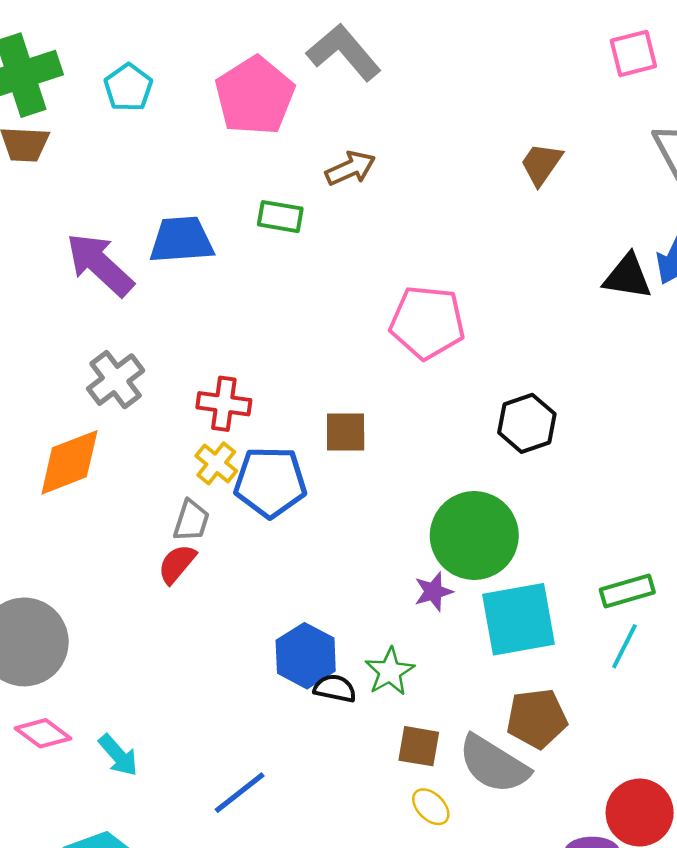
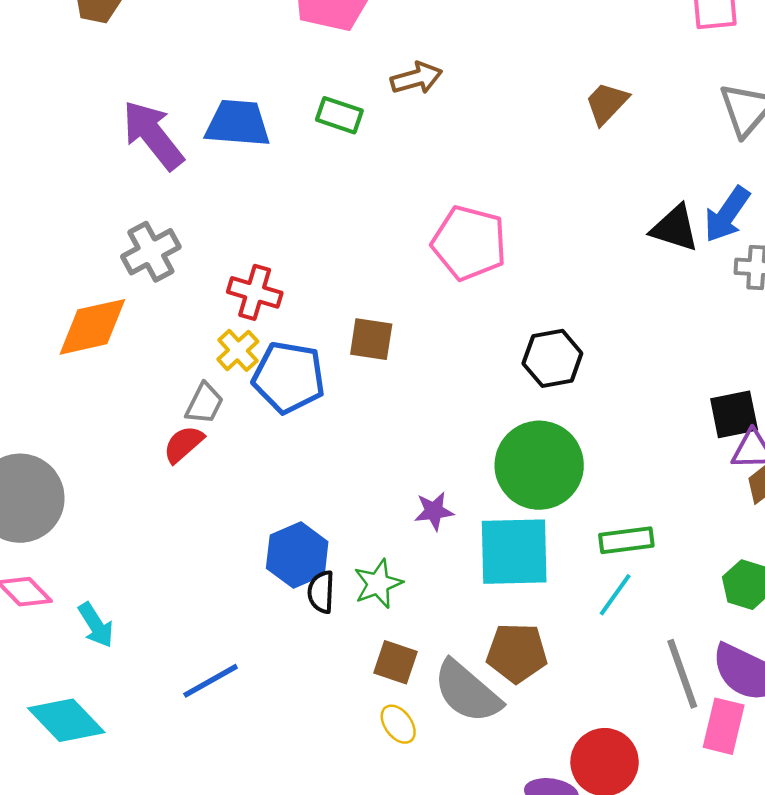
green circle: (474, 536) -> (539, 465), moved
black semicircle: (335, 688) -> (321, 592), turned -108

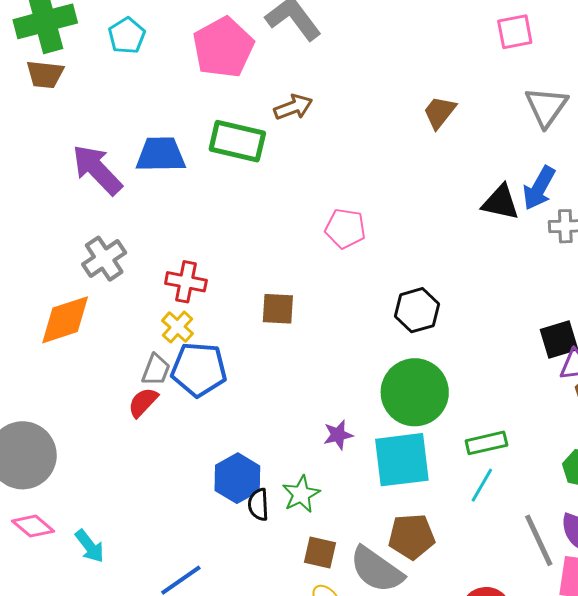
green rectangle: (339, 115) -> (237, 141), size x1.6
pink pentagon: (469, 243) -> (345, 228), size x0.7
blue pentagon: (289, 377) -> (199, 369), moved

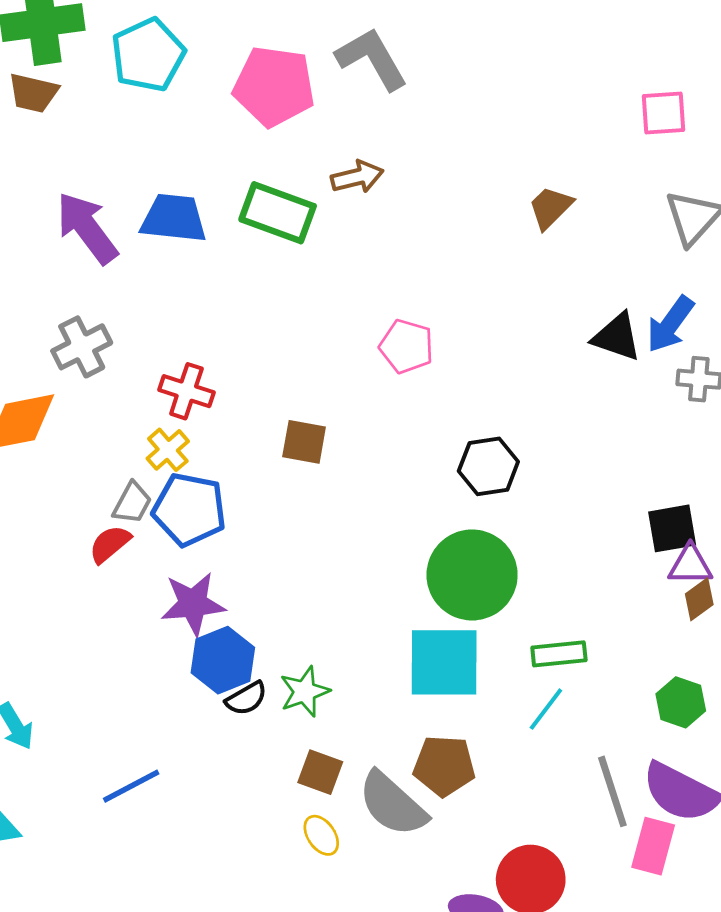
cyan pentagon: (127, 36) -> (148, 55), size x1.5
pink pentagon: (223, 47) -> (274, 86), turned 30
purple star: (338, 435) -> (193, 604), moved, size x1.6
black semicircle: (258, 505) -> (246, 698), turned -124

